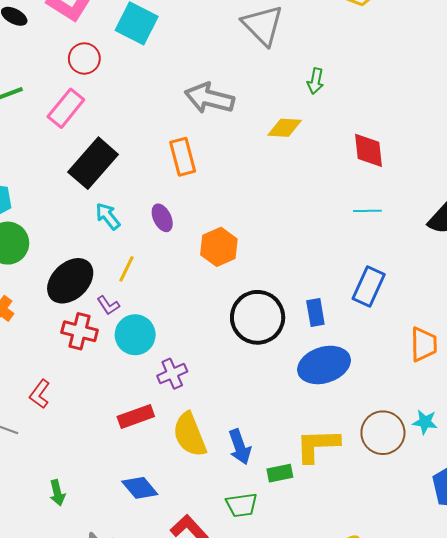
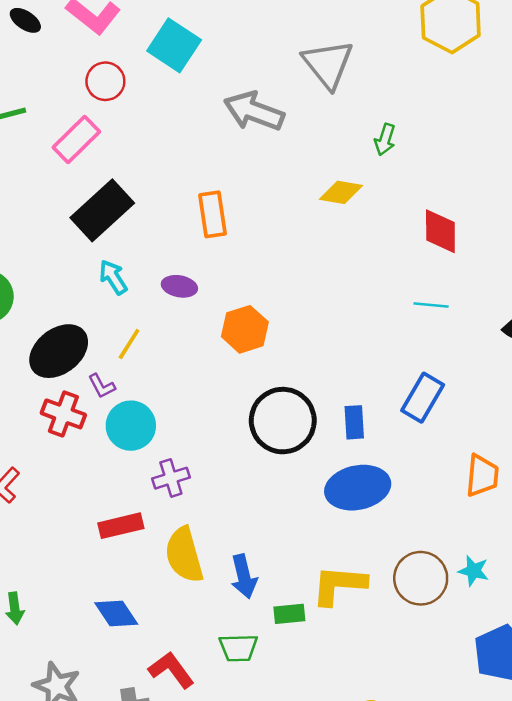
gray arrow: (209, 98) -> (254, 111), moved
purple ellipse: (162, 218) -> (179, 286), turned -60

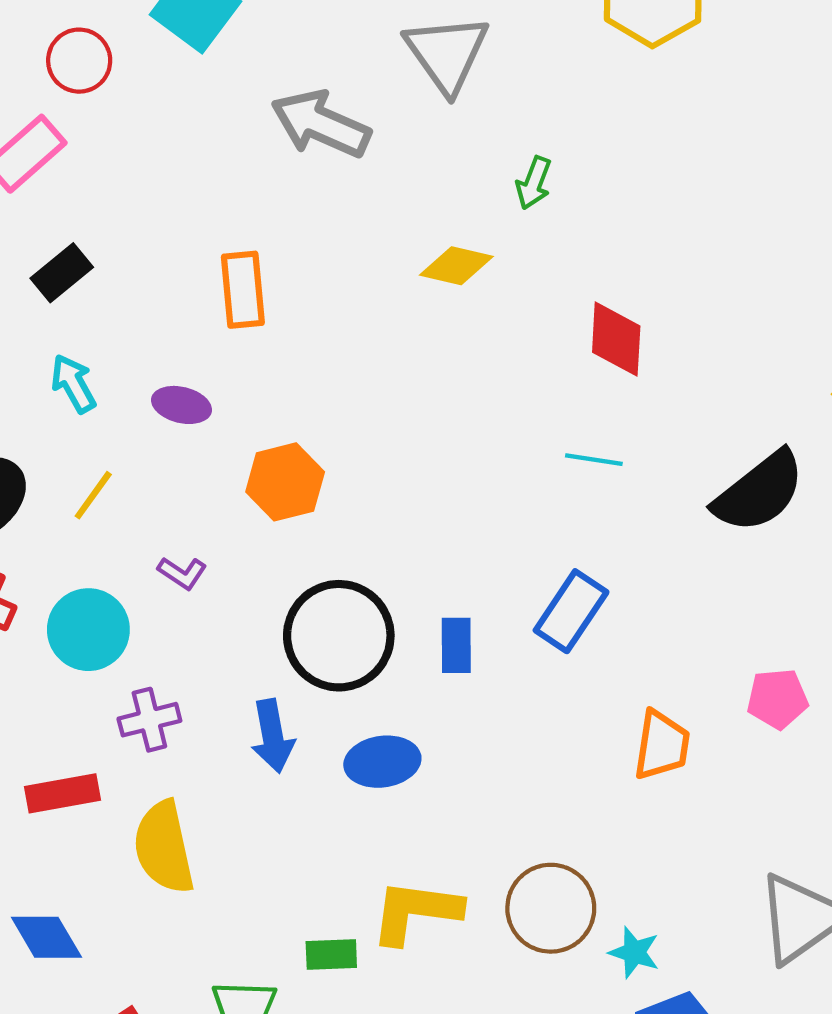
black rectangle: (102, 210) -> (62, 273), size x0.6
purple L-shape: (102, 386) -> (182, 573), moved, turned -32
blue ellipse: (358, 488) -> (382, 762), moved, size x0.7
cyan star: (474, 571) -> (634, 952), moved
blue arrow: (244, 576) -> (273, 736), moved

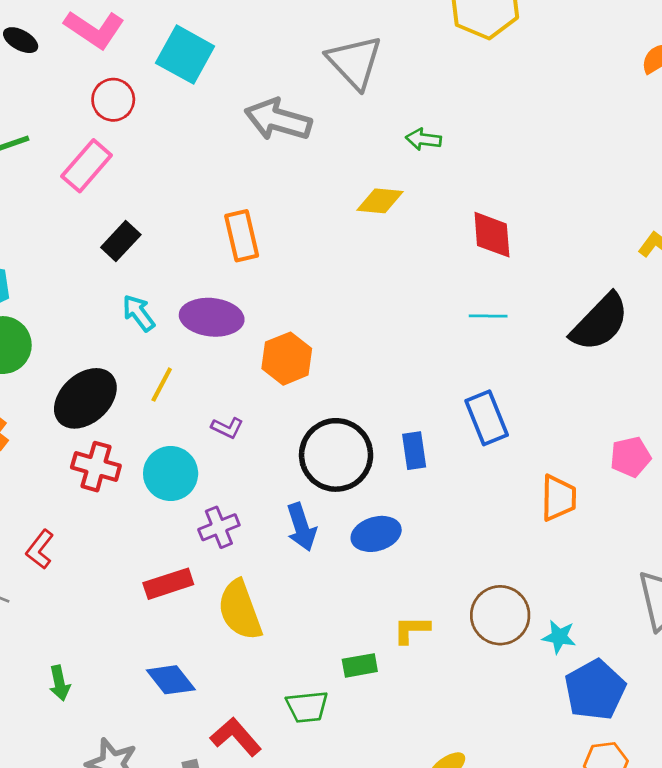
green arrow: (534, 183) -> (423, 139), turned 84
purple ellipse: (182, 405) -> (212, 317), size x1.6
blue rectangle: (571, 611) -> (487, 418), turned -48
yellow L-shape: (416, 912) -> (412, 630), size x0.6

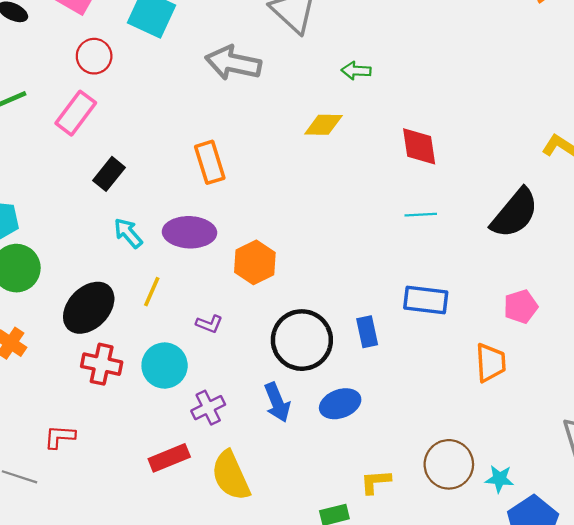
blue rectangle: (487, 418) -> (426, 300), turned -57
pink pentagon: (630, 457) -> (521, 307), moved
red L-shape: (40, 549) -> (60, 437), turned 60

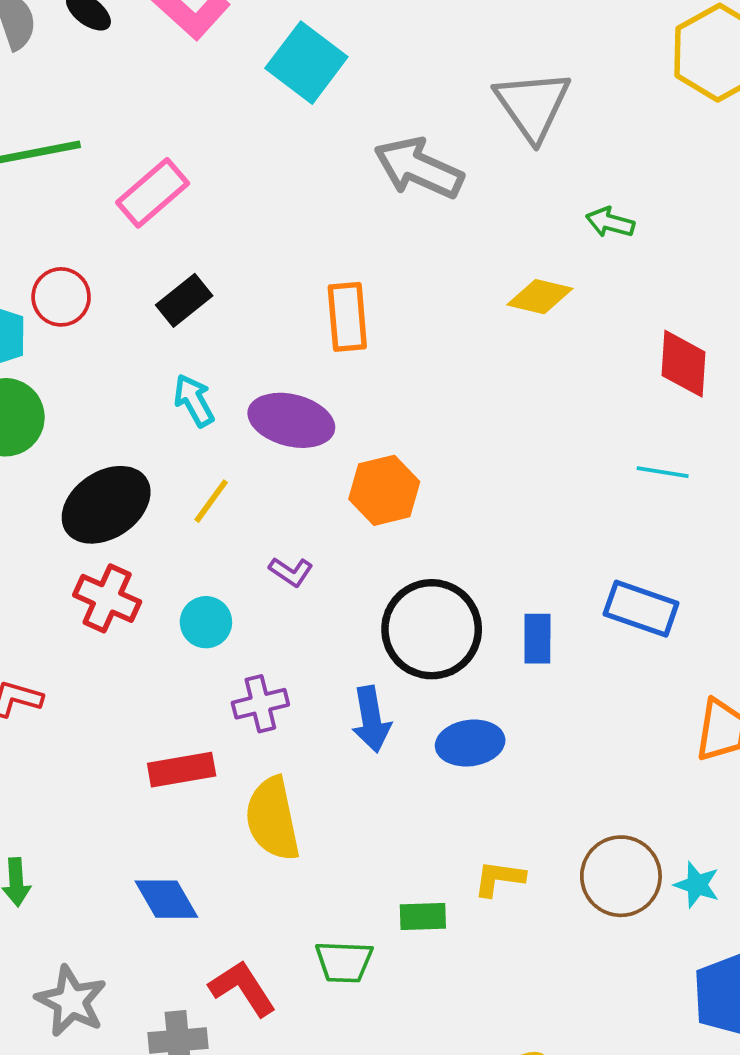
red circle: (94, 56) -> (61, 297), moved
cyan circle: (165, 366) -> (206, 622), size x0.7
cyan star: (499, 479) -> (697, 885), moved

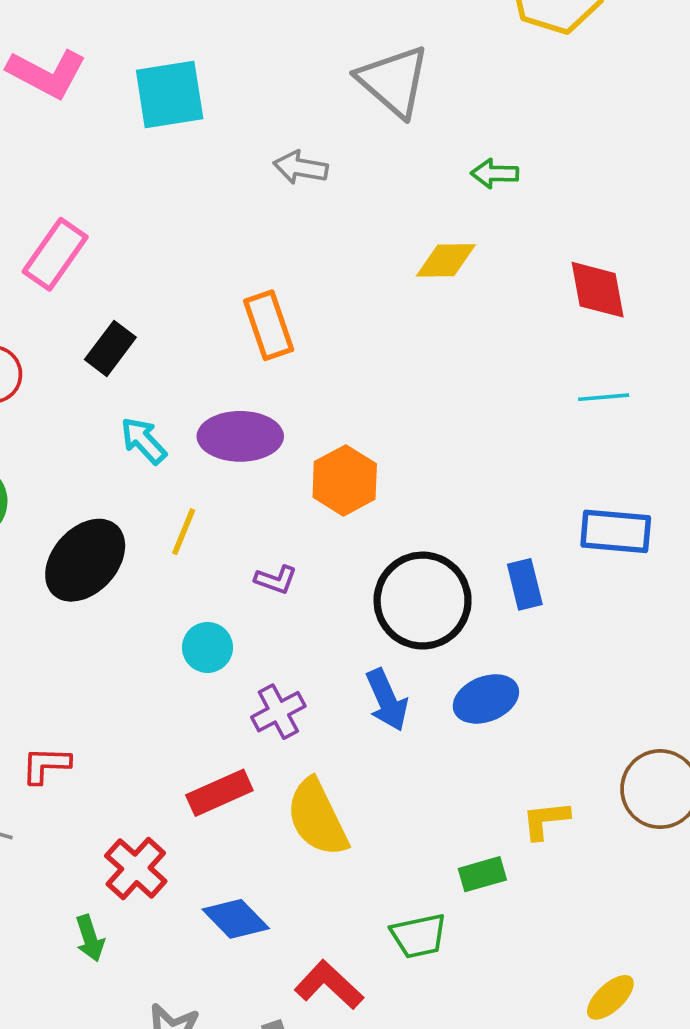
cyan square: (306, 63) -> (170, 95), turned -32
gray arrow: (419, 168) -> (301, 168), size x0.6
red cross: (107, 598) -> (136, 868), moved, turned 32

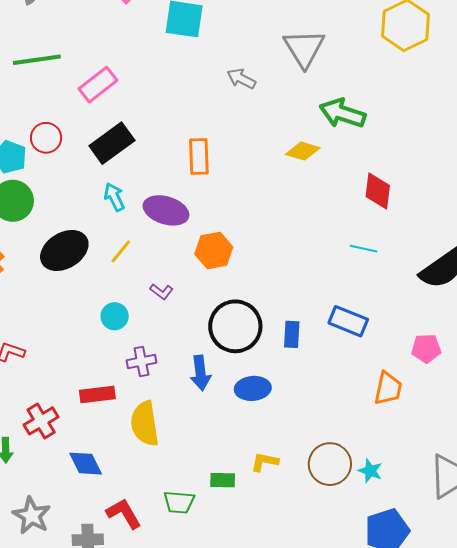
green arrow: (495, 174) -> (342, 113), size x1.8
black rectangle: (110, 348) -> (112, 143), size x1.5

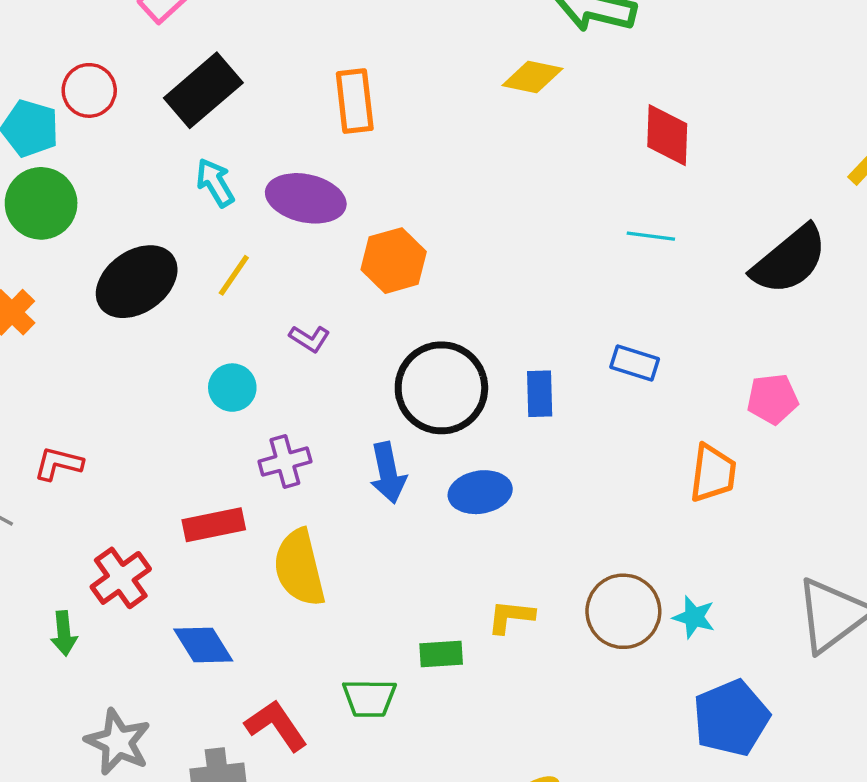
blue rectangle: (348, 321) -> (635, 363), size x0.7

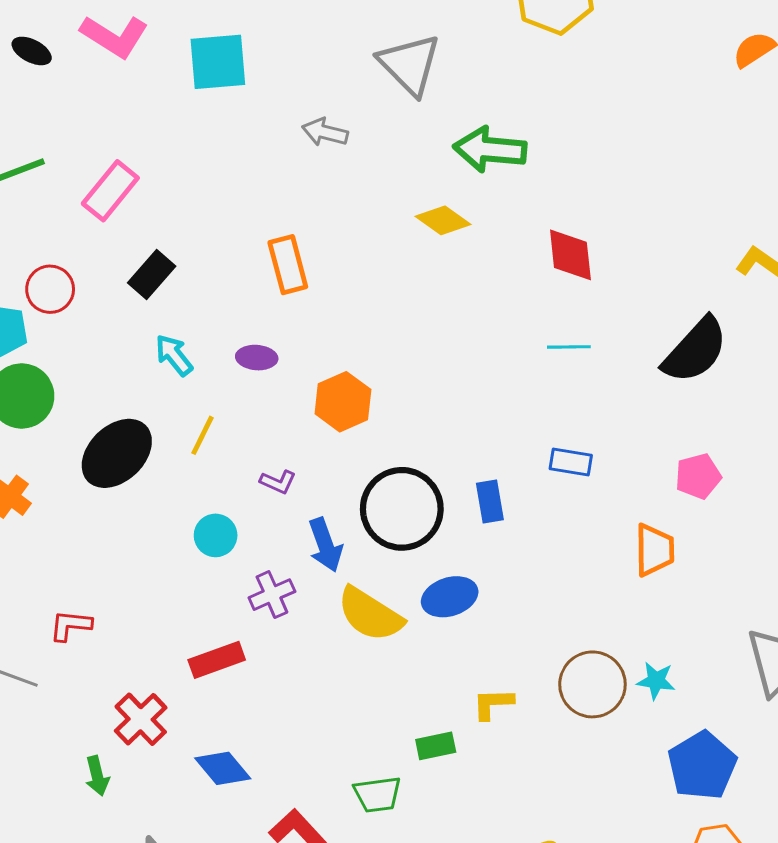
yellow diamond: (532, 77) -> (443, 220), turned 32
black rectangle: (203, 90) -> (152, 274), size x0.7
purple ellipse: (306, 198) -> (257, 358), size x0.6
blue arrow: (388, 473) -> (325, 545), moved
yellow semicircle: (299, 568) -> (370, 614), moved, turned -36

